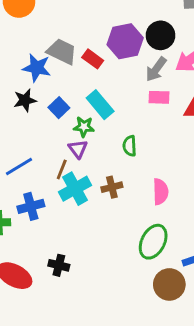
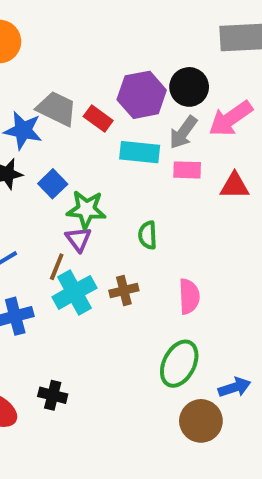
cyan rectangle: (100, 105) -> (140, 152), moved, turned -44
green star: (84, 127) -> (86, 209), size x1.4

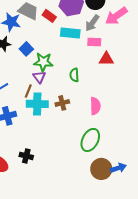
red triangle: (235, 186) -> (106, 59), moved
cyan cross: (74, 292) -> (37, 104), turned 30
blue arrow: (235, 387) -> (118, 168), moved

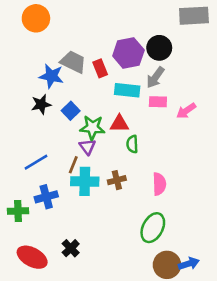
red rectangle: (49, 16) -> (100, 68), turned 32
pink arrow: (116, 16) -> (186, 111), moved, size x0.7
red triangle: (106, 59) -> (119, 124), moved
black cross: (26, 156) -> (71, 248), turned 32

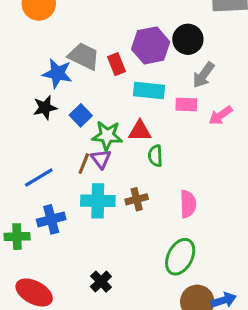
gray arrow: (155, 77) -> (203, 75), moved
brown line: (73, 165) -> (84, 164), moved
black cross: (71, 248) -> (101, 282), moved

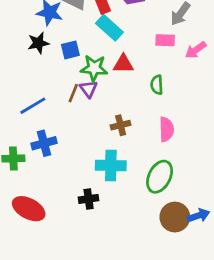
cyan rectangle: (149, 91) -> (109, 28), moved, turned 36
blue square: (81, 115) -> (70, 50), turned 30
green semicircle: (155, 156) -> (157, 85), moved
cyan cross: (98, 201) -> (111, 166), moved
black cross: (101, 282) -> (89, 199), turned 36

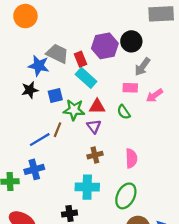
green semicircle: (157, 85) -> (124, 112), moved, turned -32
purple triangle: (89, 89) -> (94, 126), moved
blue line: (33, 106) -> (40, 140), moved

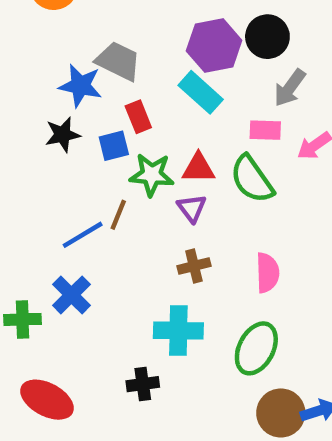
red rectangle: (81, 59) -> (138, 117), moved
cyan rectangle: (86, 78) -> (201, 92), moved
green semicircle: (124, 112) -> (252, 179), size x1.6
blue cross: (34, 169) -> (71, 295), turned -30

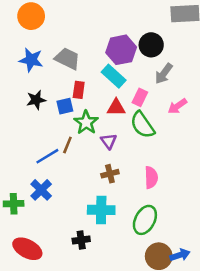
blue star: (80, 86) -> (31, 60), moved
red rectangle: (138, 117) -> (79, 90), turned 30
pink rectangle: (265, 130) -> (140, 97), moved, turned -66
red triangle: (198, 168) -> (116, 107), moved
green star: (152, 175) -> (86, 122), turned 30

